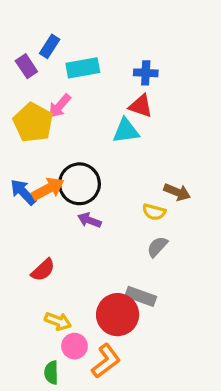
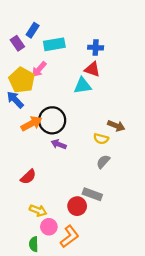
blue arrow: (23, 192) -> (15, 100), moved
red circle: (118, 315) -> (77, 206), size x0.7

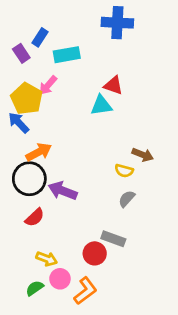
blue cross: (96, 48) -> (117, 23), moved, size x1.6
black circle: (52, 120) -> (29, 179), moved
purple arrow: (59, 144) -> (63, 191), moved, size x1.5
green semicircle: (34, 244) -> (35, 288), moved, turned 56

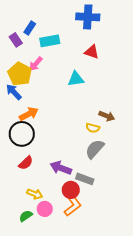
red triangle: (113, 85) -> (92, 52), moved
purple arrow: (63, 191) -> (61, 168), moved
gray semicircle: (127, 199) -> (95, 149), size x1.5
orange L-shape: (85, 291) -> (73, 206), moved

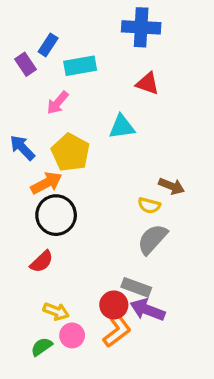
yellow pentagon: (20, 74) -> (70, 152), moved
black circle: (22, 134) -> (56, 215), moved
purple arrow: (61, 168) -> (148, 310), moved

